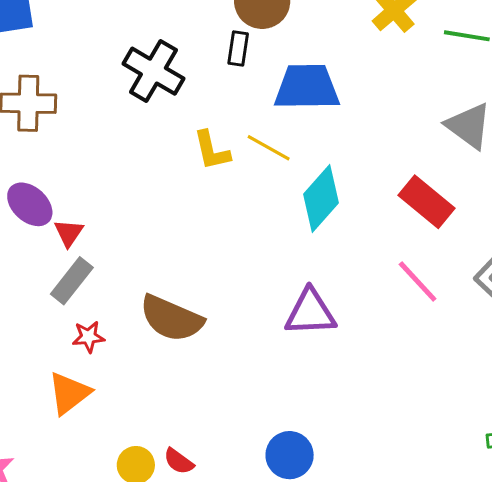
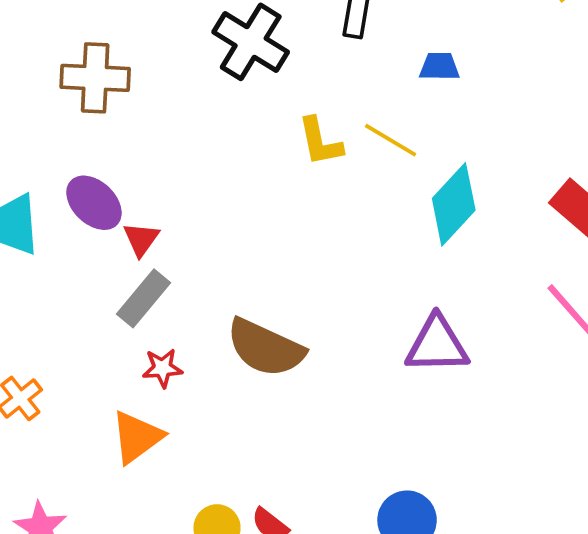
blue trapezoid: (307, 87) -> (439, 67), size x0.5

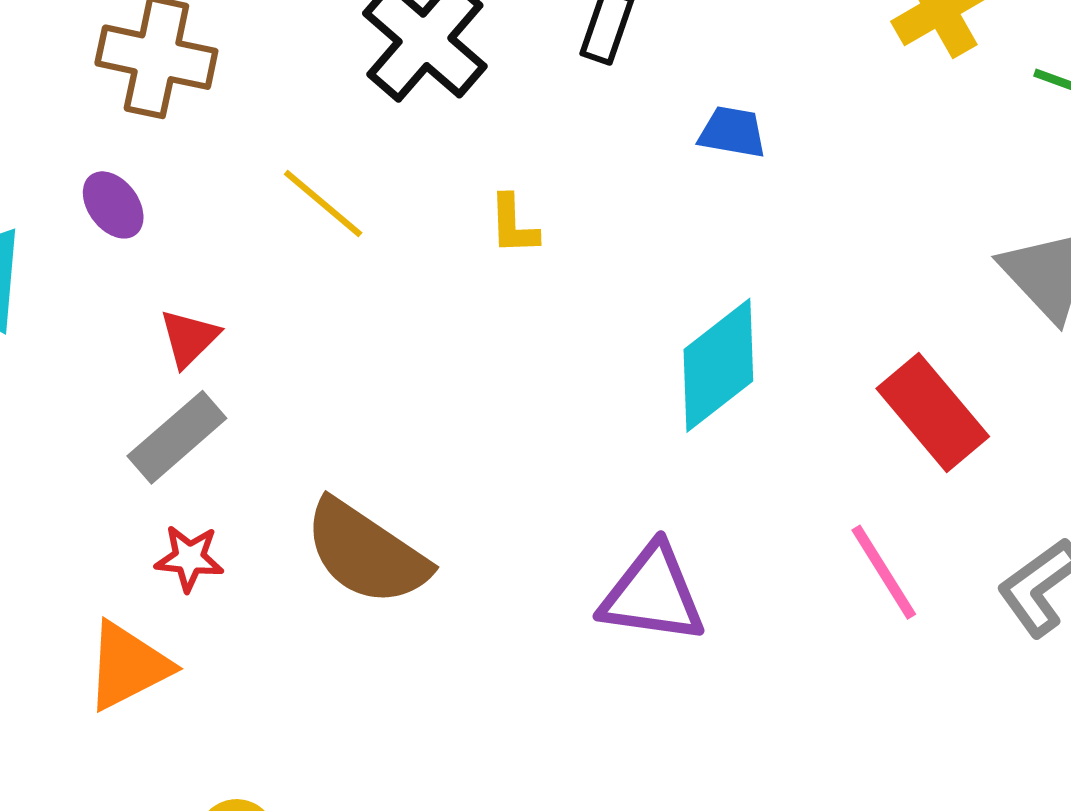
yellow line: (391, 140) -> (323, 203), moved
yellow L-shape: (320, 142) -> (513, 225), size x0.7
purple ellipse: (94, 203) -> (113, 205), moved, size x0.7

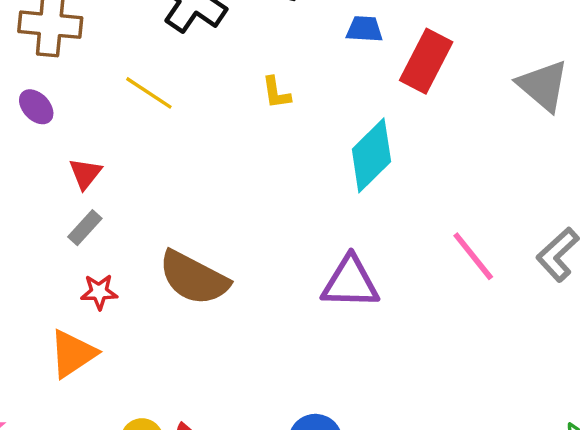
yellow L-shape: (513, 225) -> (276, 93), moved
red rectangle: (933, 413) -> (426, 61), moved, turned 74
gray rectangle: (177, 437) -> (85, 228), size x0.7

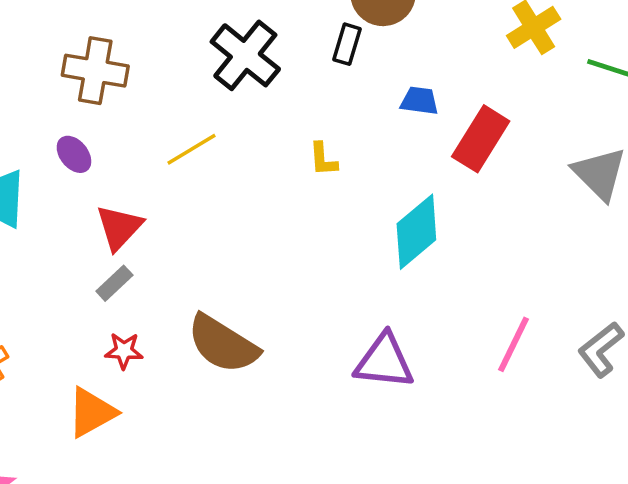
yellow line: (149, 93) -> (192, 149), turned -69
red triangle: (85, 174) -> (119, 227), size x1.4
pink line: (473, 256) -> (513, 344), turned 60

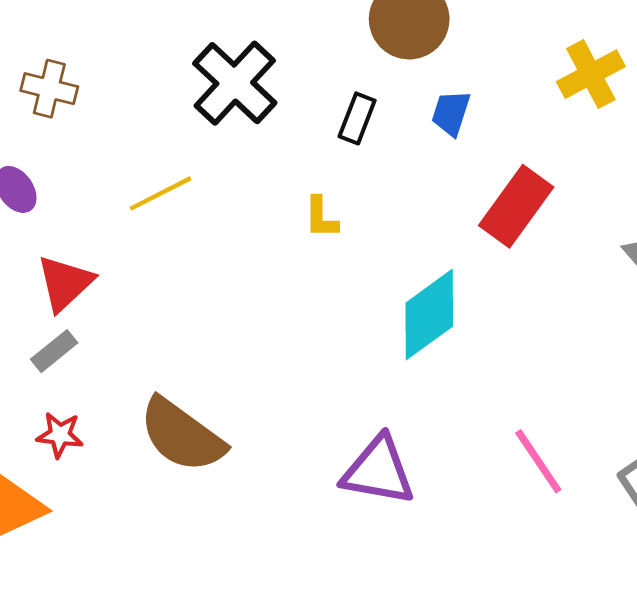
black rectangle: (347, 44) -> (357, 118), moved
brown cross: (95, 71) -> (49, 89), size x0.7
blue trapezoid: (419, 101) -> (451, 113), moved, turned -84
pink line: (513, 344) -> (538, 461), turned -64

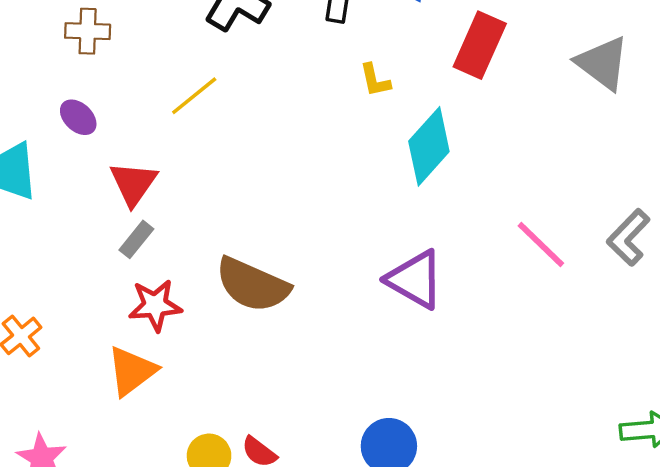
yellow L-shape: (321, 217) -> (375, 80), moved
red star: (60, 435) -> (155, 305), size x1.4
purple triangle: (378, 471) -> (415, 279), turned 32

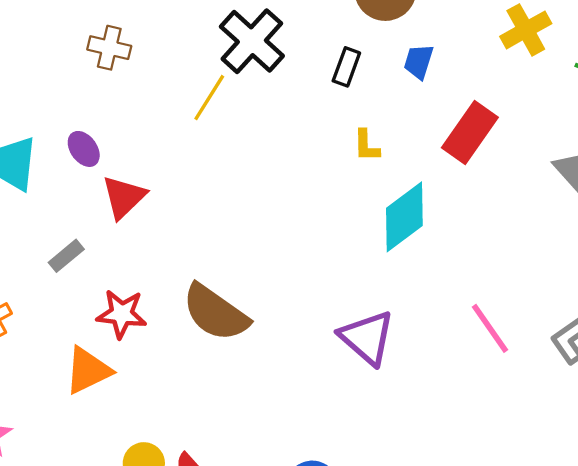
yellow line: (194, 96) -> (209, 98), moved, turned -30
purple ellipse: (78, 117) -> (84, 149), moved
gray rectangle: (136, 239) -> (66, 256), moved

